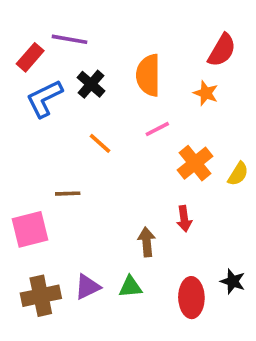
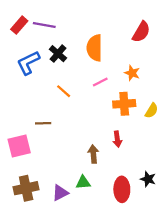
red rectangle: (30, 57) -> (19, 25), moved
orange star: (206, 93) -> (132, 73), moved
orange cross: (195, 163) -> (124, 104), turned 35
purple triangle: (87, 287) -> (60, 193), moved

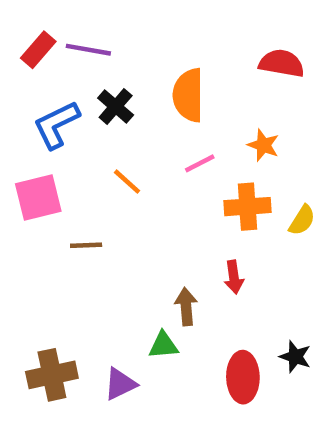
red semicircle: (141, 32) -> (282, 63), turned -110
pink square: (19, 146) -> (38, 197), moved
green triangle: (83, 183) -> (163, 345), moved

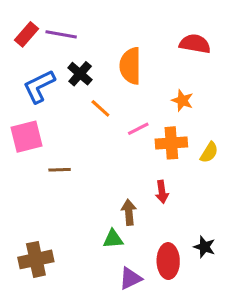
pink line: (200, 163) -> (138, 129), moved
orange line: (127, 182) -> (100, 108), moved
purple triangle: (120, 384) -> (130, 278), moved

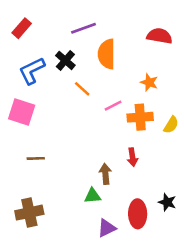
purple line: (61, 34) -> (83, 28), moved, turned -30
pink square: (27, 137) -> (22, 112), turned 32
brown line: (60, 170) -> (36, 158), moved

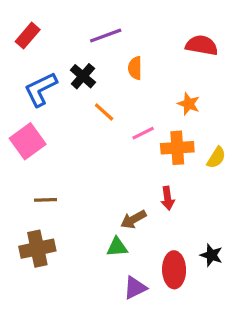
orange semicircle: (107, 54) -> (135, 68), size x0.6
pink square: (22, 112) -> (28, 141), turned 36
brown arrow: (105, 174) -> (133, 219), turned -114
brown cross: (29, 213) -> (37, 249), moved

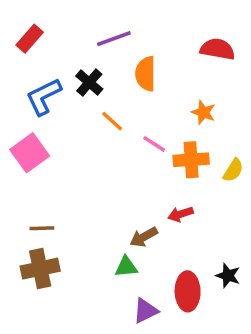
orange semicircle: (135, 68) -> (145, 74), size x1.4
pink line: (143, 133) -> (154, 144), turned 60
red arrow: (168, 198) -> (181, 214), turned 80
brown line: (46, 200) -> (42, 228), moved

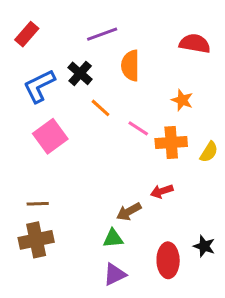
pink square: (30, 153) -> (50, 136), moved
purple triangle: (145, 311) -> (115, 274), moved

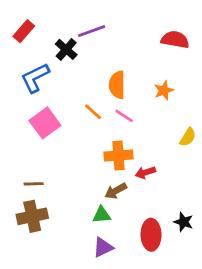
orange semicircle: (130, 66) -> (117, 85), moved
black cross: (80, 73) -> (66, 49), moved
orange star: (182, 100) -> (164, 90), turned 30
orange line: (101, 108) -> (93, 112), moved
orange cross: (171, 142) -> (118, 156), moved

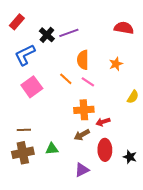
purple line: (92, 31) -> (69, 33), moved
green triangle: (102, 215) -> (52, 149), moved
red ellipse: (151, 235) -> (105, 150), moved
purple triangle: (103, 247) -> (82, 170), moved

